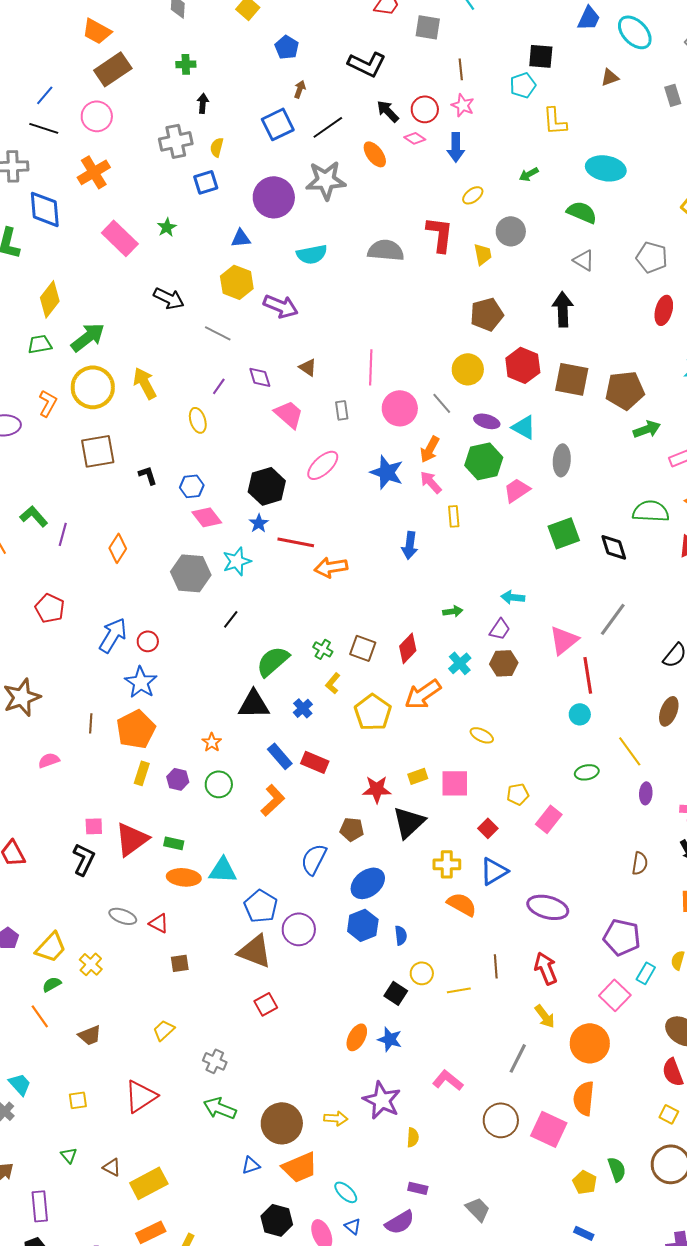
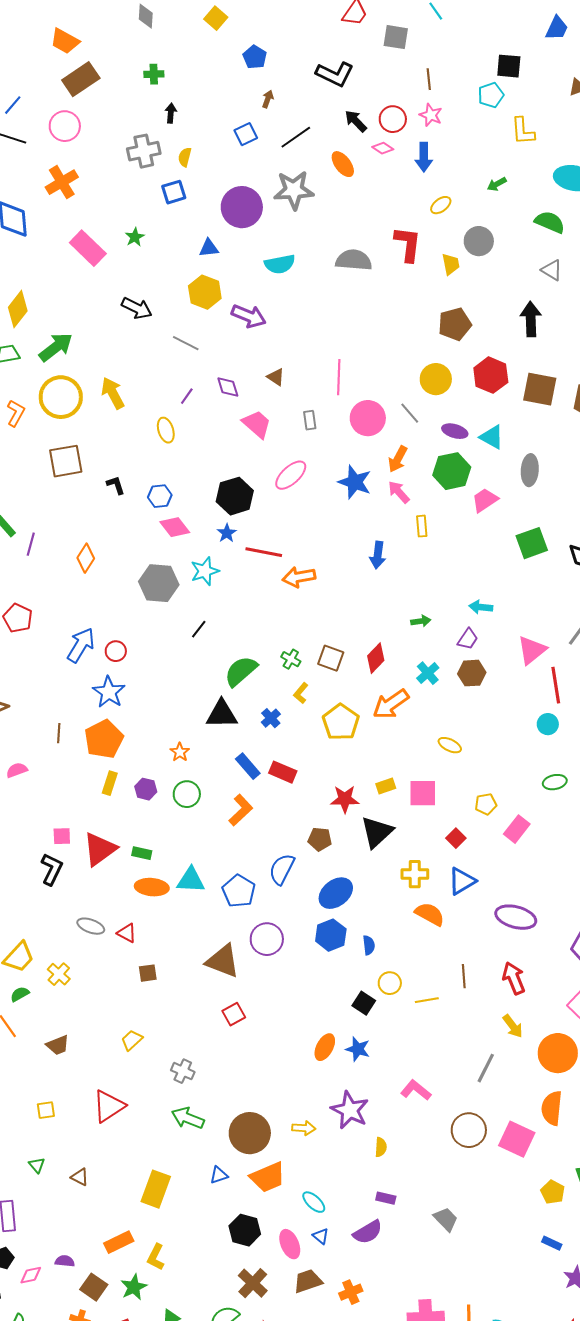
blue square: (278, 124) -> (246, 134), size x0.7
blue pentagon: (261, 906) -> (239, 891), moved
yellow rectangle: (149, 1183) -> (156, 1189), moved, turned -42

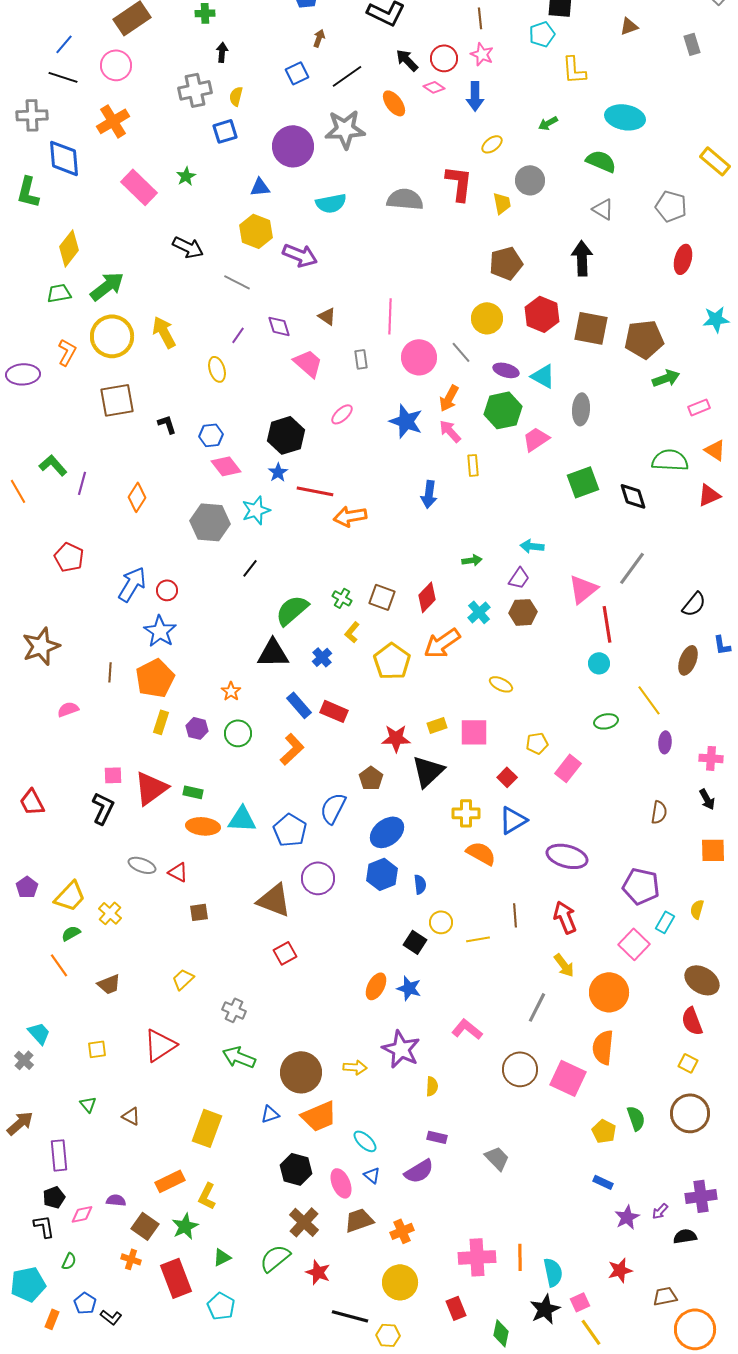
pink ellipse: (291, 475) -> (342, 414), size x0.7
brown pentagon: (320, 839) -> (371, 778), turned 30

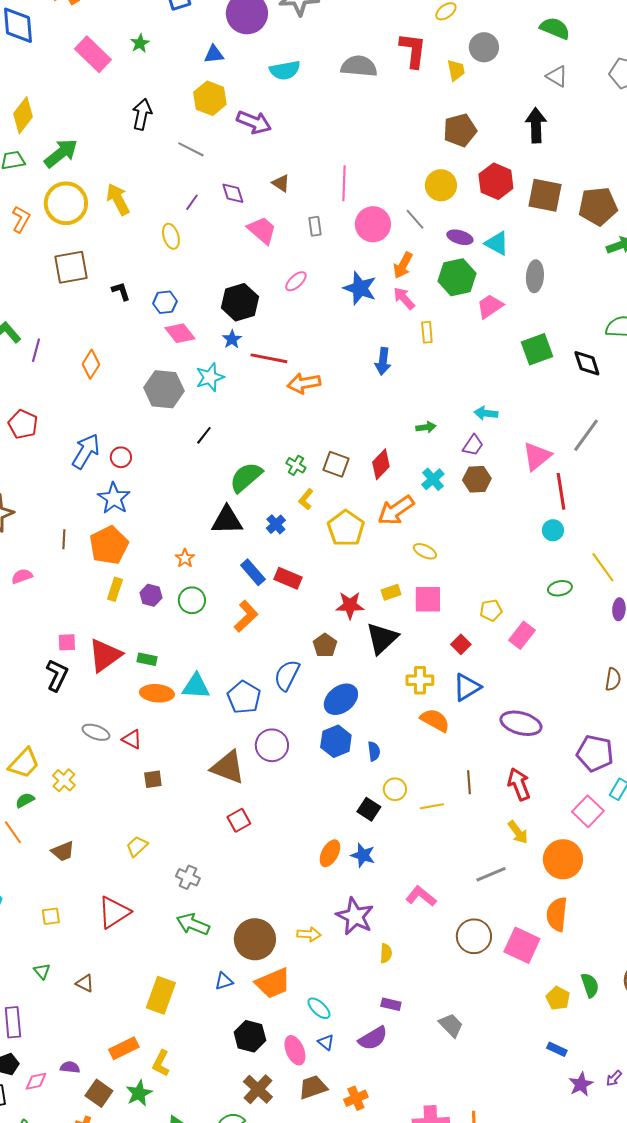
black arrow: (188, 247) -> (142, 114), turned -104
yellow ellipse: (501, 684) -> (425, 551), moved
gray line: (537, 1007) -> (491, 874), turned 40

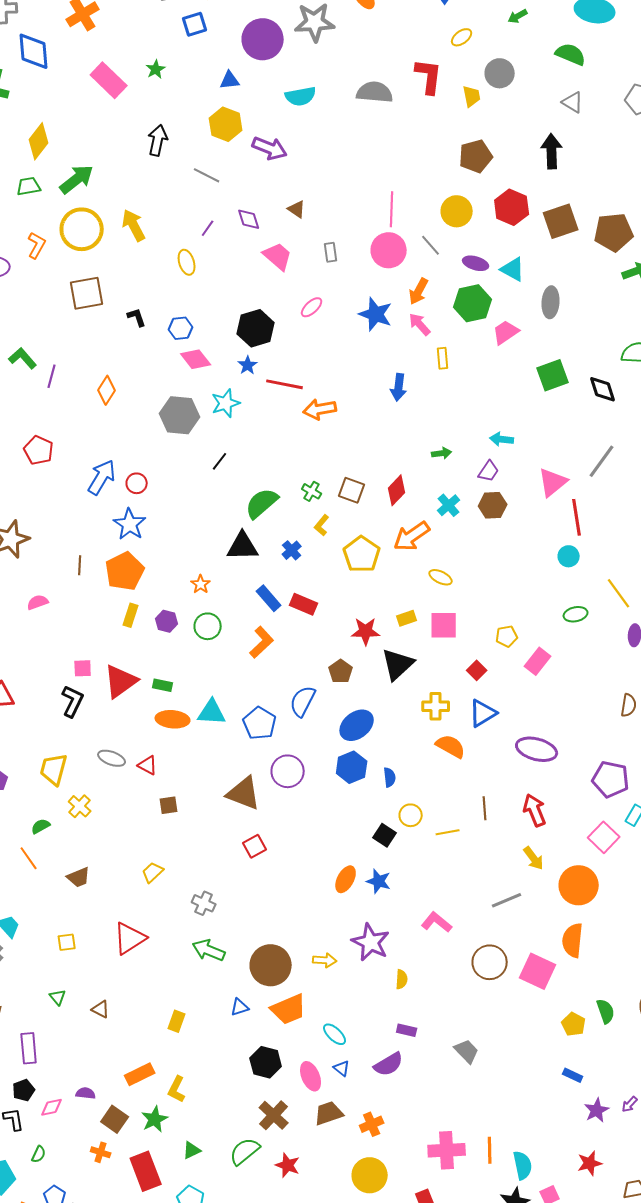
pink line: (344, 183) -> (392, 209), moved
brown square: (545, 195) -> (561, 221), turned -30
yellow trapezoid: (24, 763) -> (54, 769), moved, turned 152
yellow rectangle: (161, 995) -> (177, 1021), size x0.6

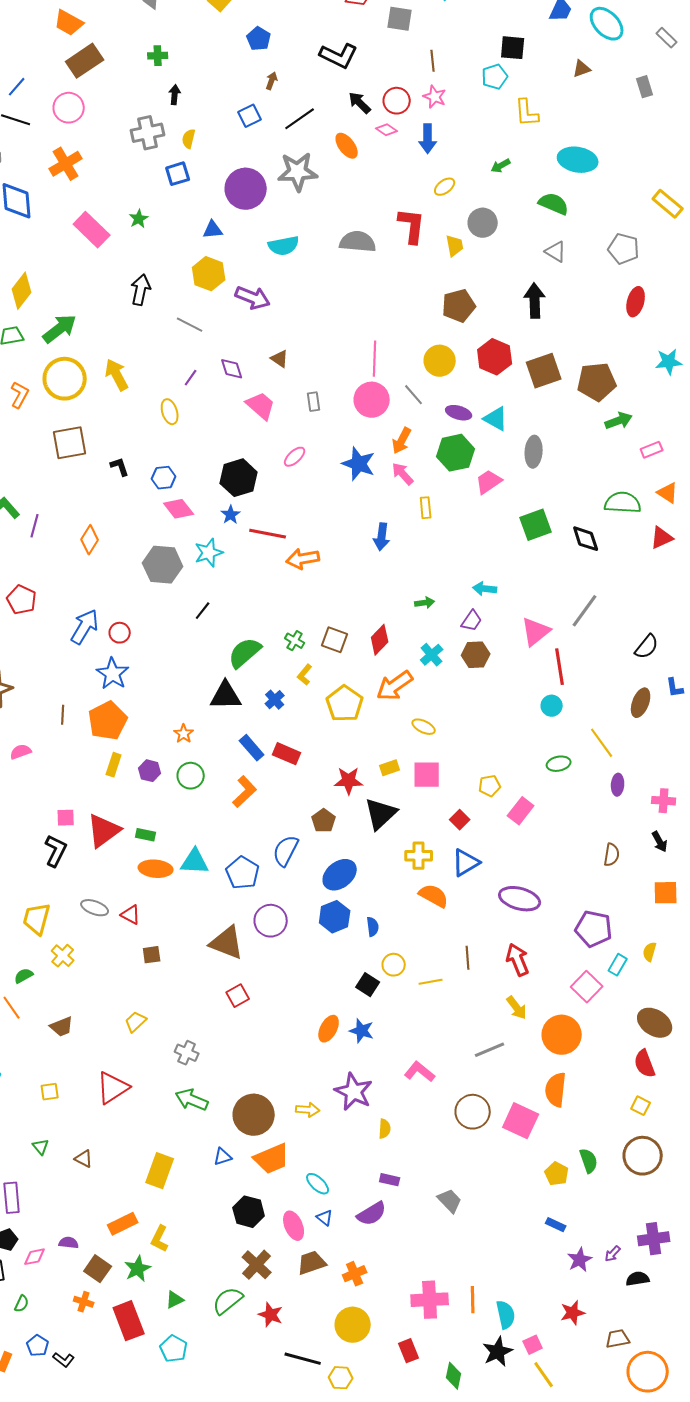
yellow rectangle: (177, 1021) -> (160, 1171), size x1.6

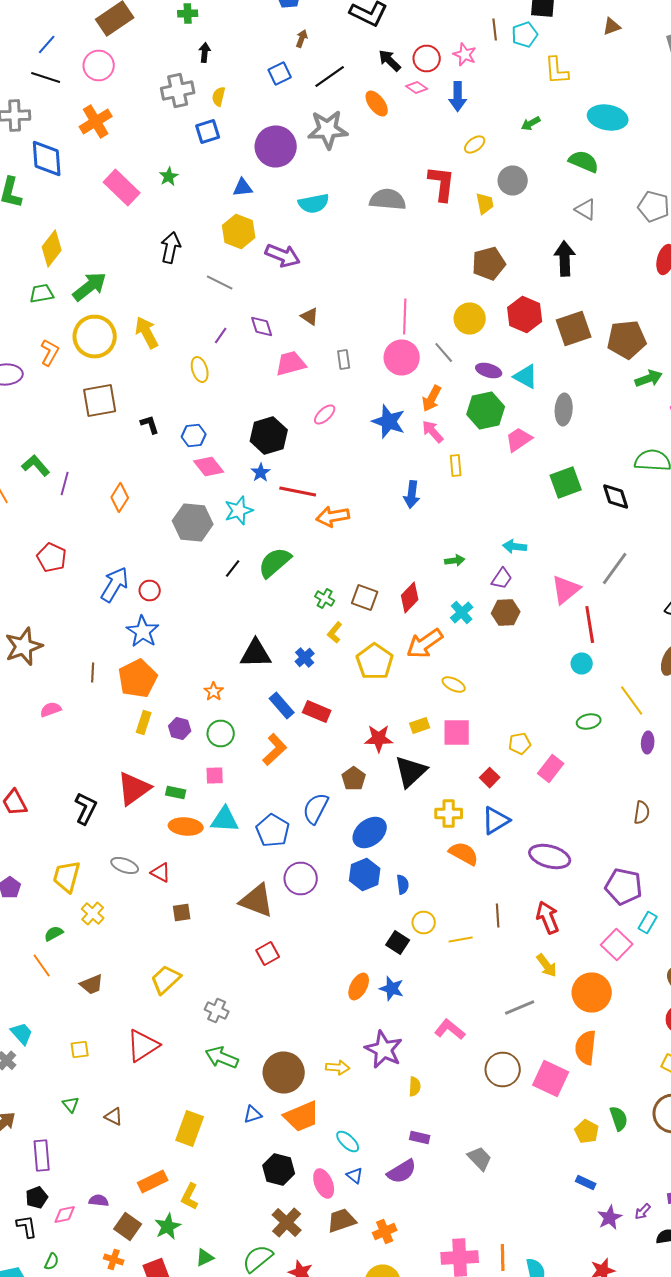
brown line: (433, 61) -> (495, 30), moved
pink trapezoid: (261, 406) -> (291, 364), turned -56
green semicircle: (245, 653) -> (275, 562), moved
pink square: (66, 818) -> (215, 776), moved
yellow trapezoid: (136, 1022) -> (166, 980), size x1.4

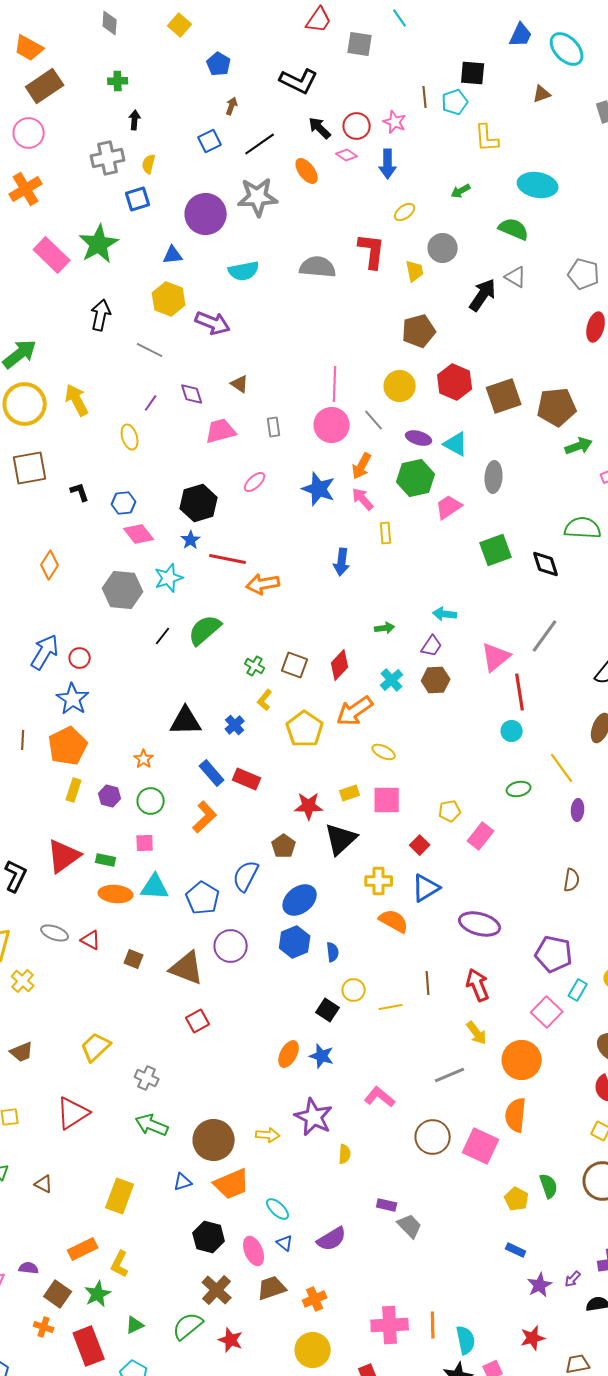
green star: (169, 176) -> (99, 244), size x2.0
black arrow: (565, 258) -> (483, 295), moved, turned 36
brown square: (182, 912) -> (134, 959), moved, turned 30
purple rectangle: (420, 1138) -> (387, 1205), moved

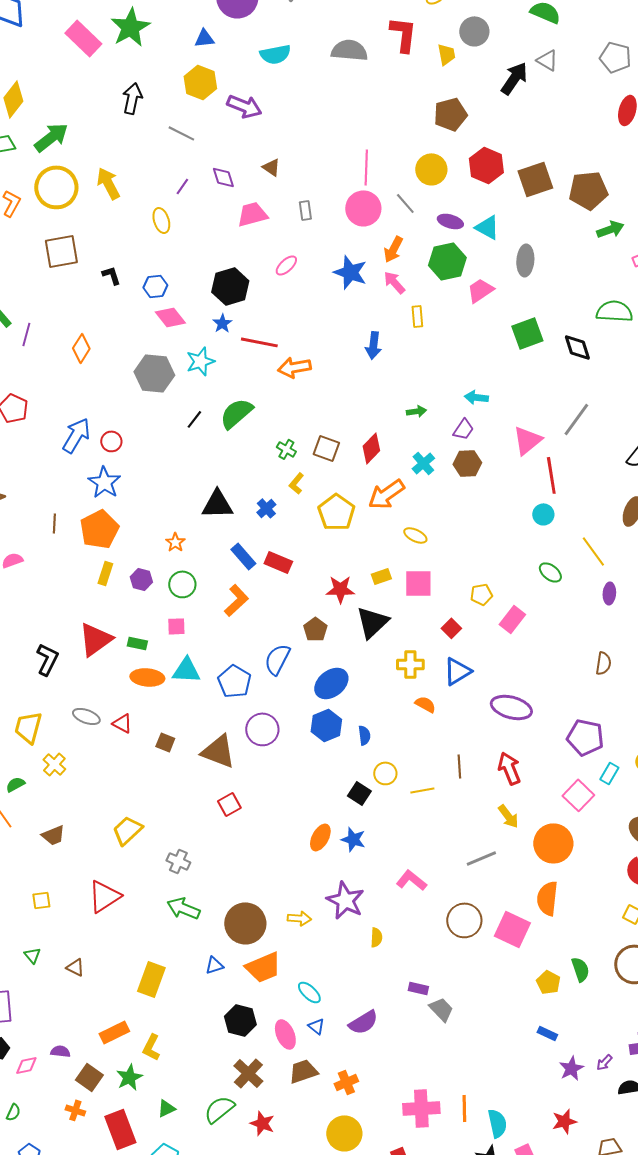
green ellipse: (519, 789) -> (550, 572), turned 50
orange semicircle: (394, 921) -> (425, 704), size x0.7

